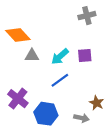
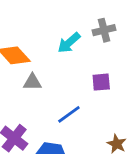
cyan arrow: (60, 57) -> (69, 43), moved

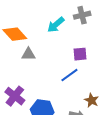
blue line: (69, 114) -> (69, 75), moved

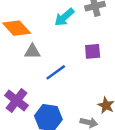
blue line: (69, 75) -> (56, 72), moved

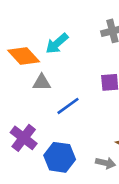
cyan arrow: (64, 17) -> (57, 43), moved

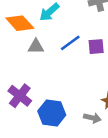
blue line: (68, 106) -> (70, 43), moved

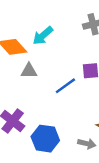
blue line: (70, 43) -> (65, 86), moved

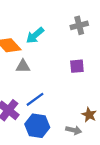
blue line: (65, 86) -> (35, 99), moved

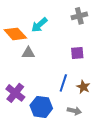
blue line: (35, 99) -> (63, 83), moved, turned -36
brown star: (89, 115) -> (83, 87), moved

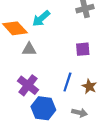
purple cross: (15, 93) -> (28, 85), moved

